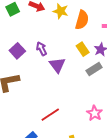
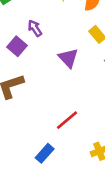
purple arrow: (42, 49) -> (35, 28), moved

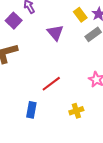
blue rectangle: (45, 153) -> (31, 110), turned -35

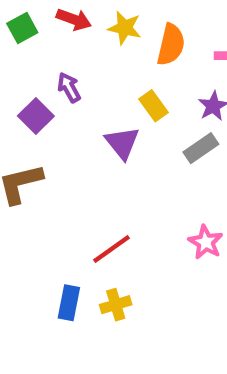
yellow rectangle: (80, 15) -> (154, 106), moved
yellow cross: (76, 111) -> (116, 305), moved

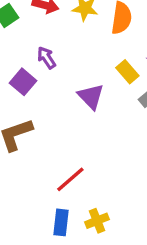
yellow rectangle: (154, 106) -> (127, 72), moved
red line: (112, 249) -> (70, 179), moved

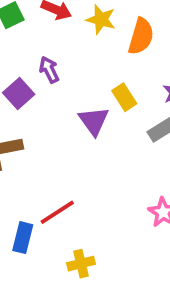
yellow rectangle: (127, 72) -> (124, 97), moved
blue rectangle: (61, 222) -> (23, 238), moved

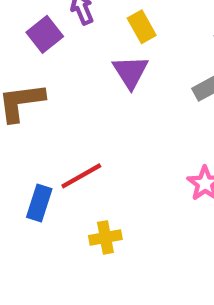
yellow rectangle: (124, 97) -> (142, 27), moved

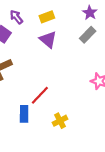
yellow rectangle: (142, 27) -> (47, 17), turned -64

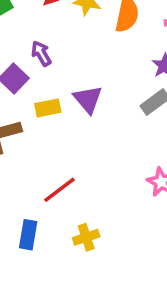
yellow rectangle: (47, 17) -> (48, 108), moved
blue rectangle: (24, 114) -> (28, 235), moved

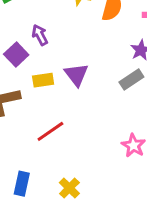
red line: (60, 190) -> (50, 131), moved
yellow cross: (86, 237) -> (69, 188), turned -30

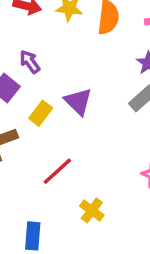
yellow rectangle: (43, 80) -> (41, 113), turned -36
yellow cross: (69, 188) -> (92, 210), moved

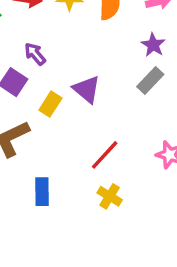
red line: (57, 171) -> (105, 155), moved
blue rectangle: (33, 236) -> (42, 192), moved

